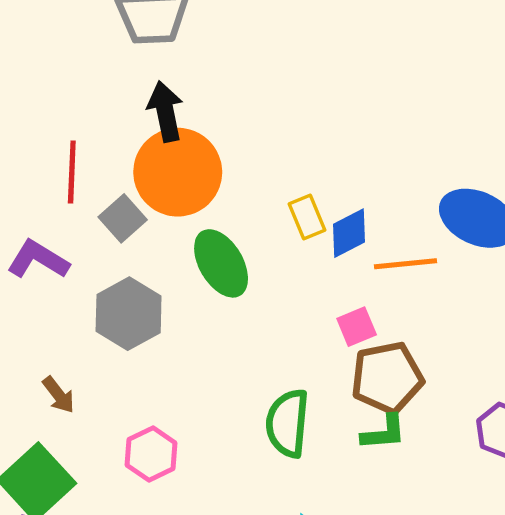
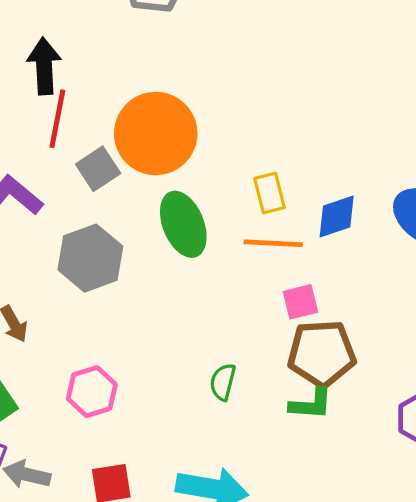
black arrow: (165, 111) -> (44, 66), moved
blue diamond: (349, 233) -> (337, 217), moved
orange line: (406, 264) -> (273, 243), moved
green semicircle: (287, 423) -> (223, 382), size x0.6

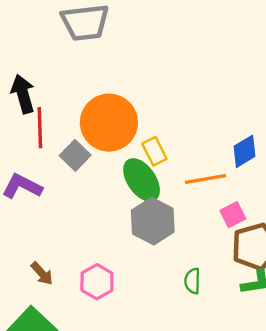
yellow rectangle: (270, 193) -> (154, 151), moved
gray hexagon: (90, 258) -> (153, 221), moved
pink hexagon: (92, 392) -> (97, 282), moved

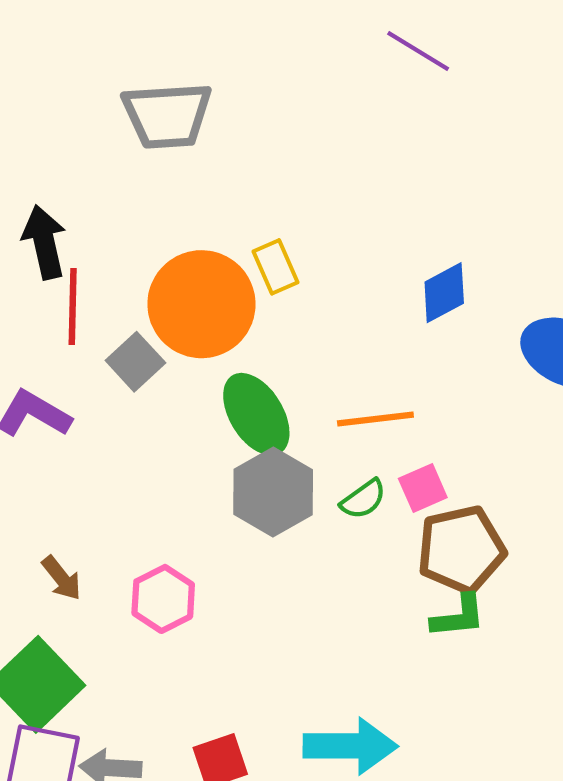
yellow rectangle: (154, 151) -> (275, 267), moved
blue diamond: (244, 151) -> (444, 293), moved
green semicircle: (192, 281) -> (363, 499), moved, turned -130

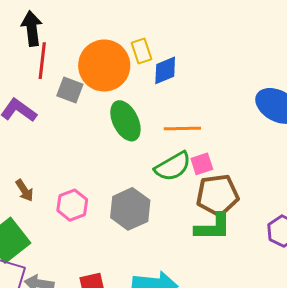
blue diamond: (444, 293) -> (165, 70), moved
gray square: (135, 362) -> (70, 90), turned -32
gray hexagon: (273, 492) -> (130, 209), moved
green semicircle: (363, 499) -> (173, 166), size x1.6
green L-shape: (458, 616) -> (213, 227), size x1.4

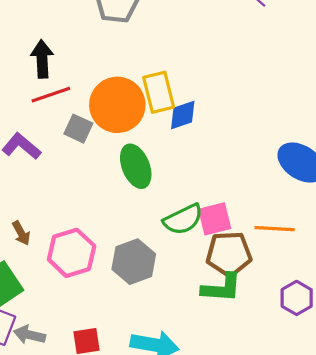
yellow rectangle: (141, 51) -> (159, 92), size x1.5
red line: (42, 61) -> (51, 95), turned 60
orange line: (182, 129) -> (275, 229), moved
pink square: (202, 164) -> (215, 219), size x1.4
pink hexagon: (72, 205) -> (72, 253), size x1.4

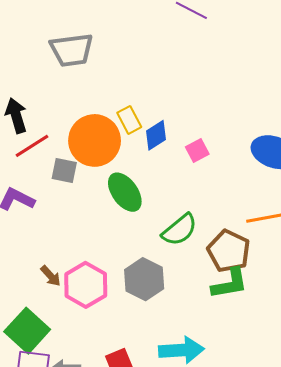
yellow rectangle: (159, 92) -> (129, 120), size x0.7
pink square: (215, 219) -> (197, 151), moved, size x0.7
brown arrow: (21, 233) -> (51, 276), moved
brown pentagon: (229, 254) -> (229, 251), turned -30

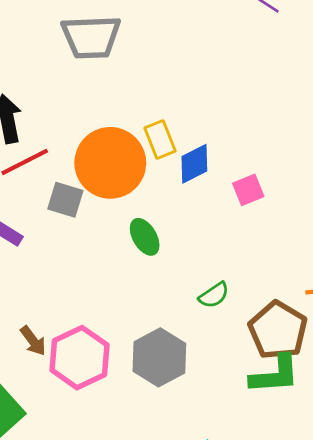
green ellipse: (125, 192) -> (145, 237), size x0.7
green semicircle: (180, 230) -> (214, 295), size x0.6

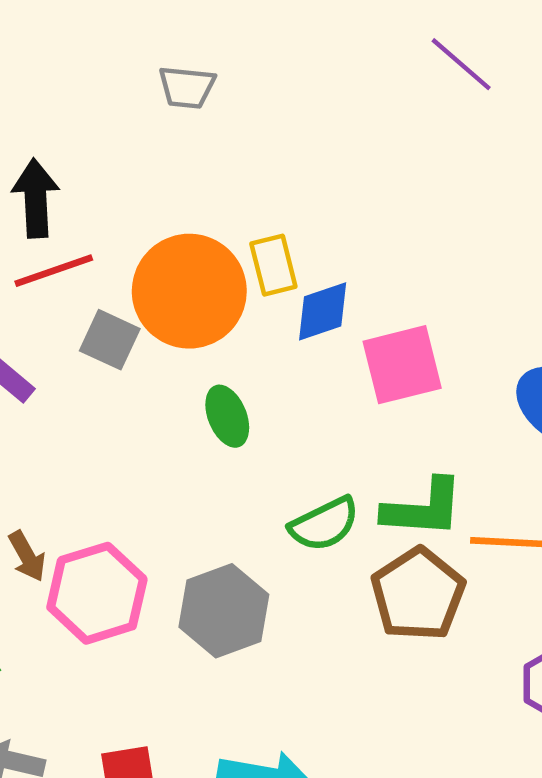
gray trapezoid: (91, 37) -> (187, 87), size x0.6
pink square: (248, 190) -> (402, 365), size x1.6
green semicircle: (214, 295) -> (324, 524), size x1.4
green L-shape: (275, 375) -> (423, 508), moved

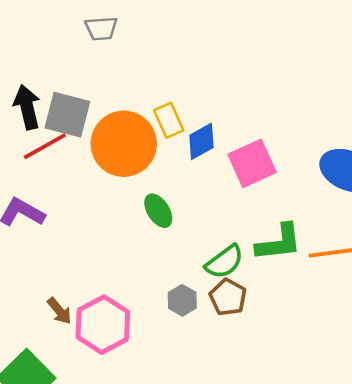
gray square: (110, 340) -> (67, 115), moved, size x1.4
brown pentagon: (418, 594) -> (228, 297), moved, size x0.7
gray hexagon: (224, 611) -> (182, 300), moved, size x0.6

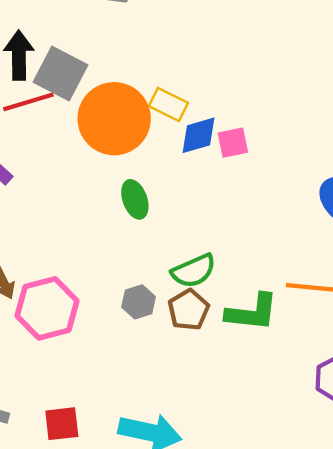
yellow rectangle: (169, 120) -> (168, 104), turned -52
pink square: (252, 163) -> (233, 143), moved, size x0.6
green L-shape: (279, 242) -> (252, 312), moved

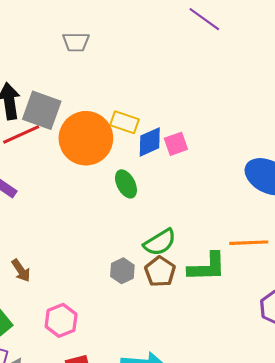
green ellipse: (135, 199) -> (126, 184), moved
pink hexagon: (47, 308) -> (61, 320), moved, size x0.7

